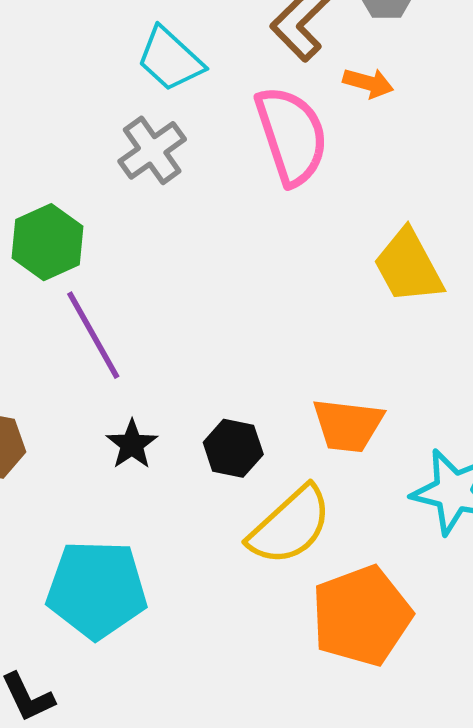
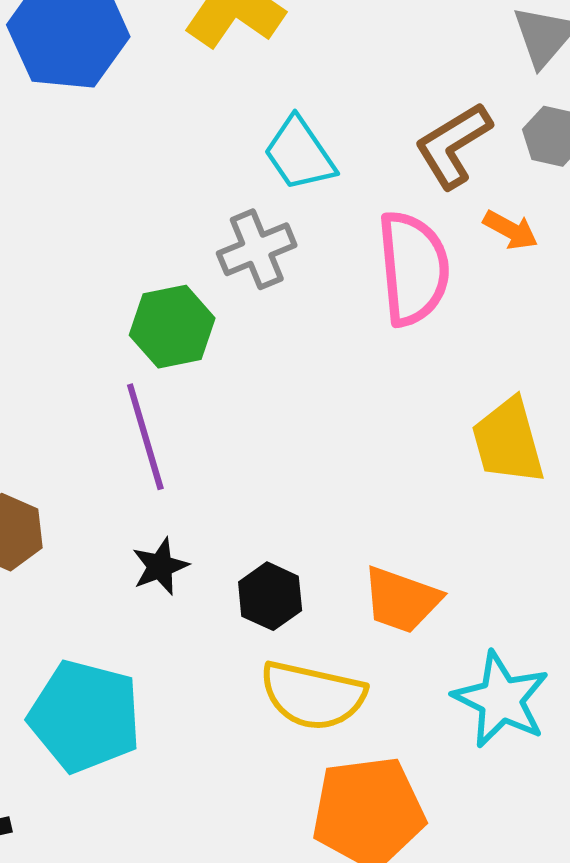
green hexagon: (47, 242) -> (172, 327), moved
yellow semicircle: (290, 526) -> (313, 695), turned 42

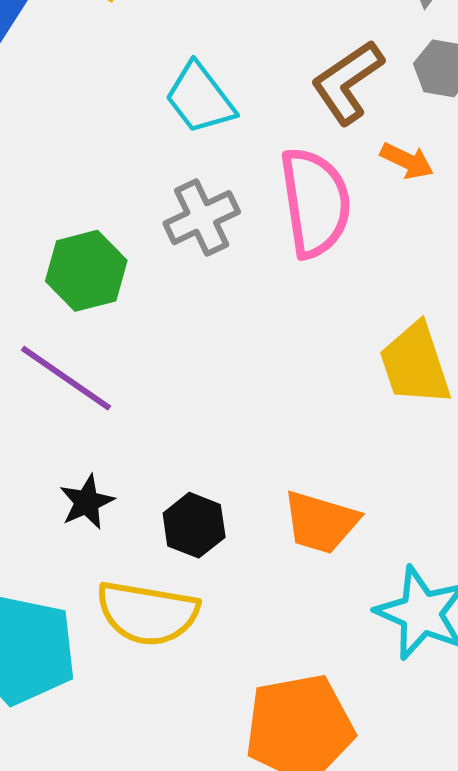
gray cross: (257, 249) -> (202, 218), moved
purple line: (145, 437) -> (66, 378), turned -36
yellow semicircle: (313, 695) -> (147, 613), moved

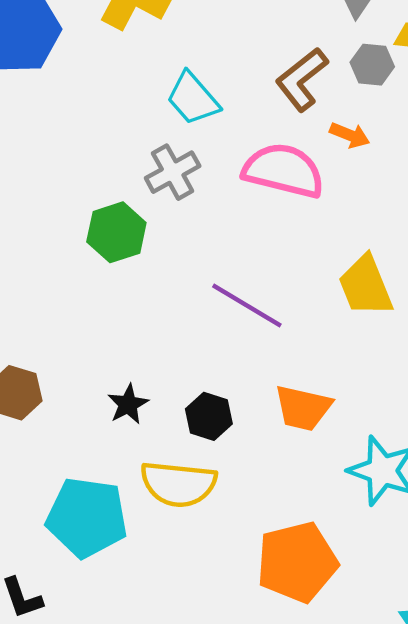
pink semicircle: (315, 203) -> (283, 171), turned -64
gray cross: (202, 218) -> (173, 172), moved
purple line: (66, 378) -> (247, 305), moved

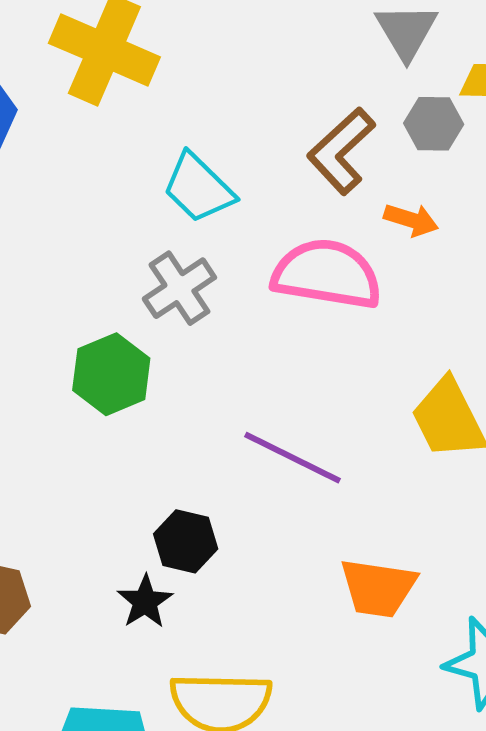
black hexagon: (209, 416) -> (186, 541), moved

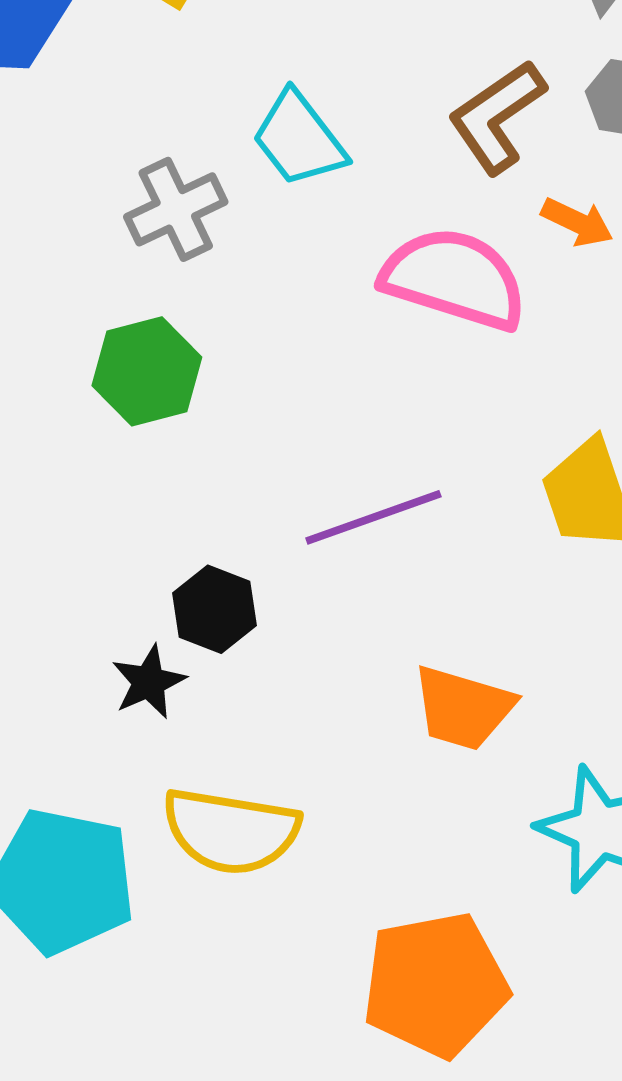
gray cross: (179, 288) -> (176, 209), moved
purple line: (293, 458) -> (373, 517), turned -54

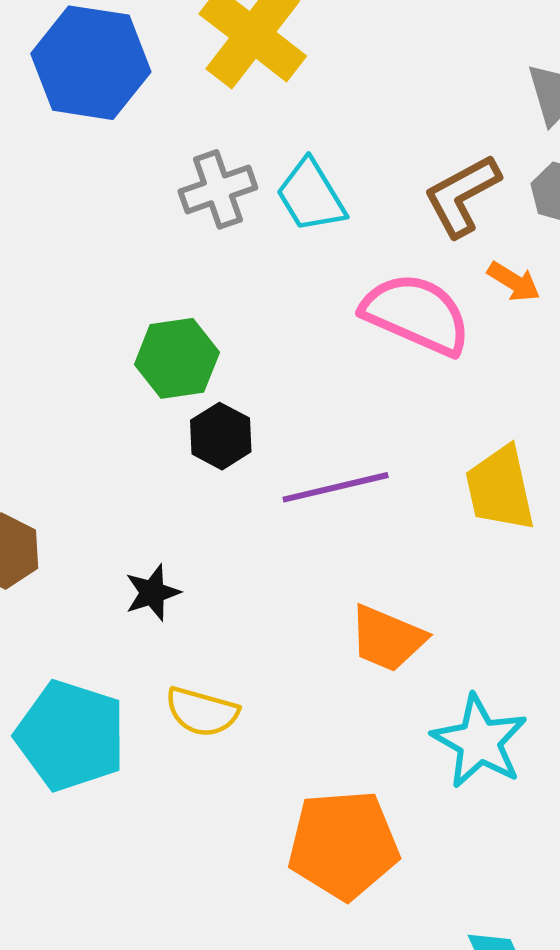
gray cross: (176, 209) -> (218, 189), moved
black hexagon: (215, 609) -> (221, 436), moved
yellow semicircle: (231, 831) -> (202, 712), size x0.7

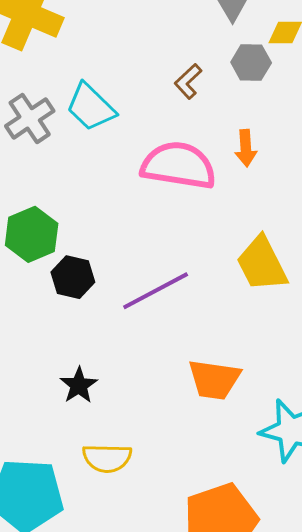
brown L-shape: (462, 195) -> (188, 81), size x0.6
orange arrow: (514, 282) -> (246, 148), moved, turned 69
black star: (152, 593) -> (79, 385), moved

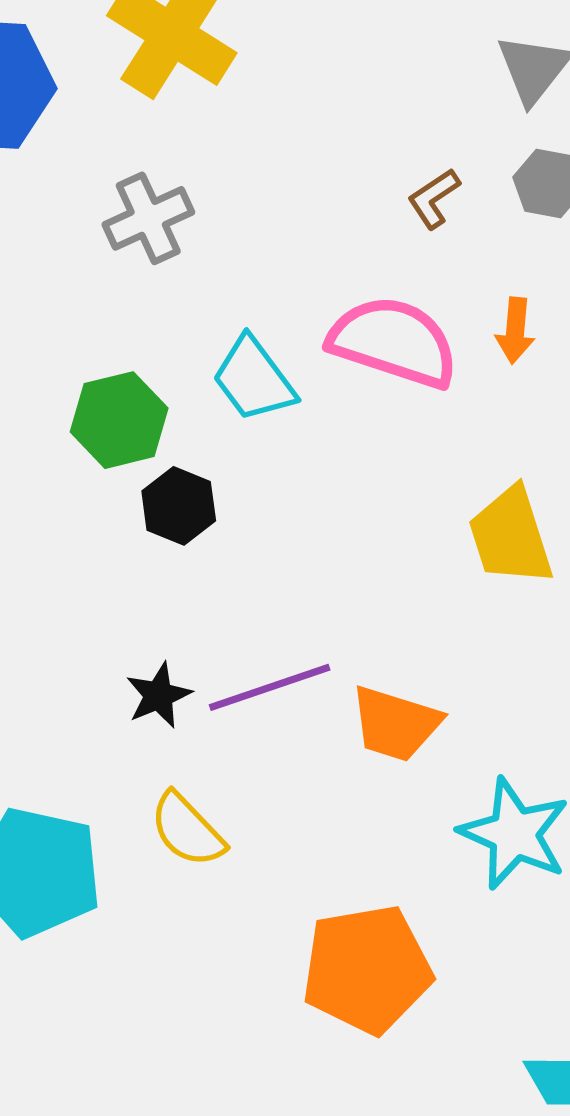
cyan trapezoid: (91, 107) -> (254, 379), moved
purple line: (156, 291) -> (270, 687), moved
yellow semicircle: (107, 458) -> (187, 830), turned 36

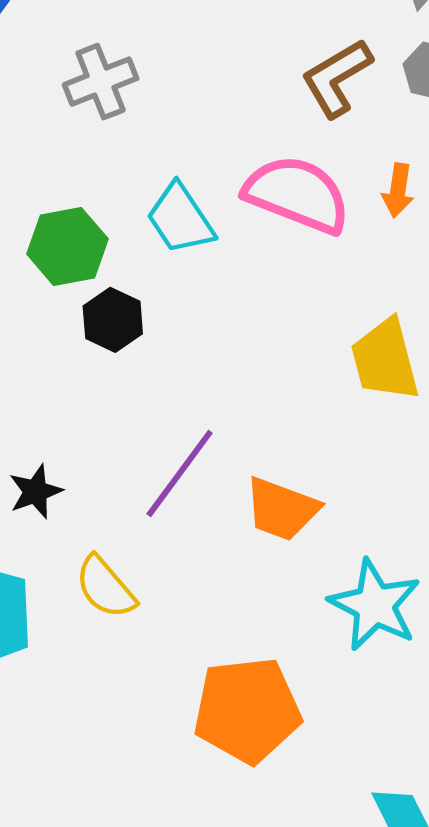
brown L-shape: (434, 198) -> (337, 78), size x1.6
purple line: (270, 687) -> (180, 474), turned -38
black star: (159, 695) -> (36, 492), moved

